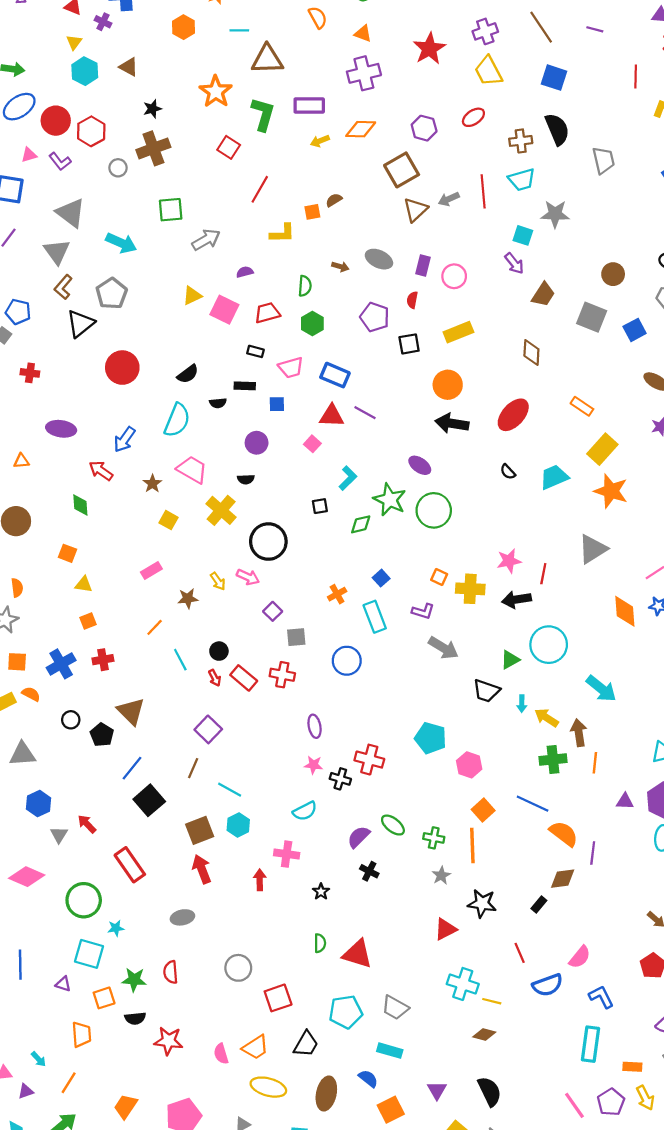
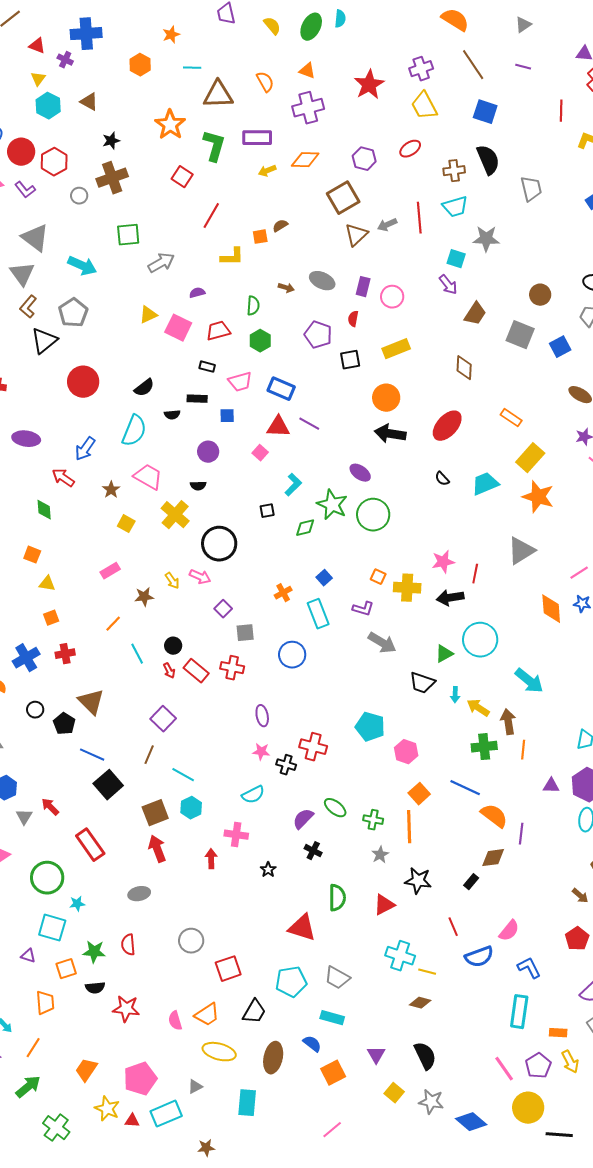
orange semicircle: (318, 17) -> (265, 82), moved
blue line: (132, 768) -> (92, 755), turned 75
green semicircle: (320, 943) -> (337, 898), moved, size x1.5

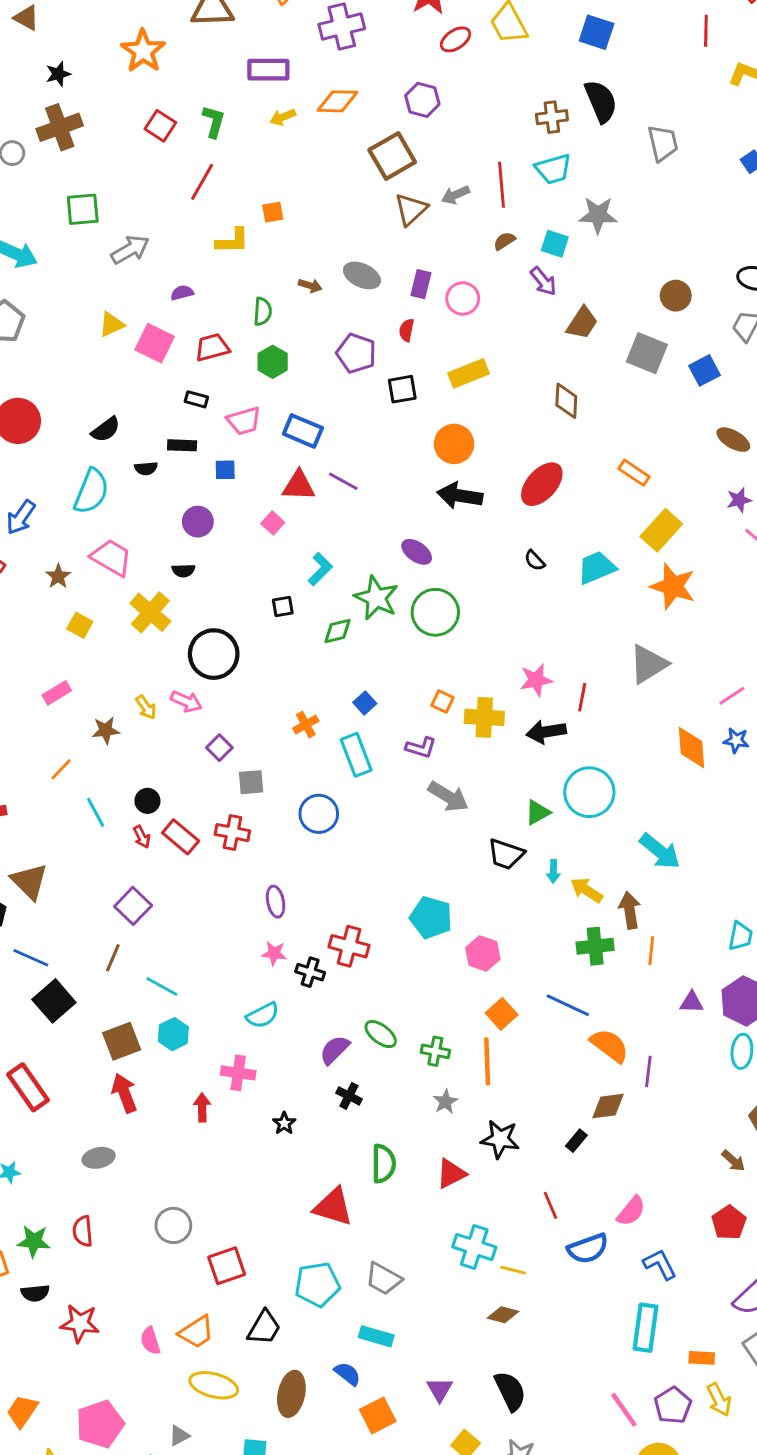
green L-shape: (214, 146) -> (214, 121), moved, size x0.7
red ellipse: (410, 149) -> (455, 39), moved
brown semicircle: (280, 226) -> (504, 241), moved

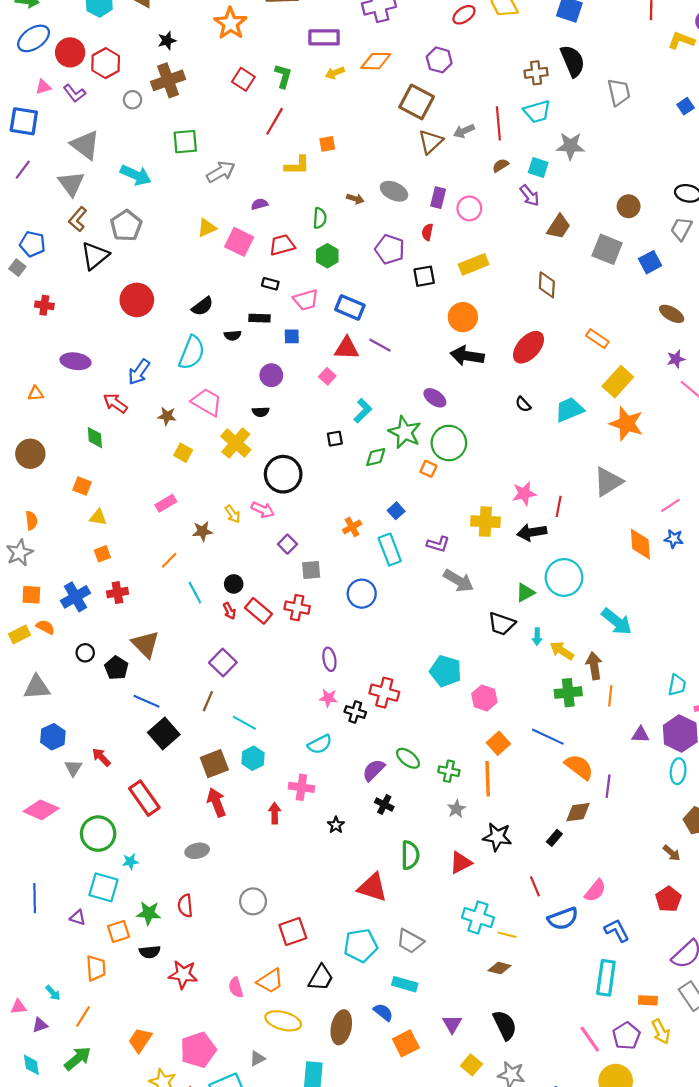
brown square: (392, 156) -> (417, 102), turned -32
brown star: (58, 576) -> (167, 416), turned -30
orange square: (443, 702) -> (428, 469), moved

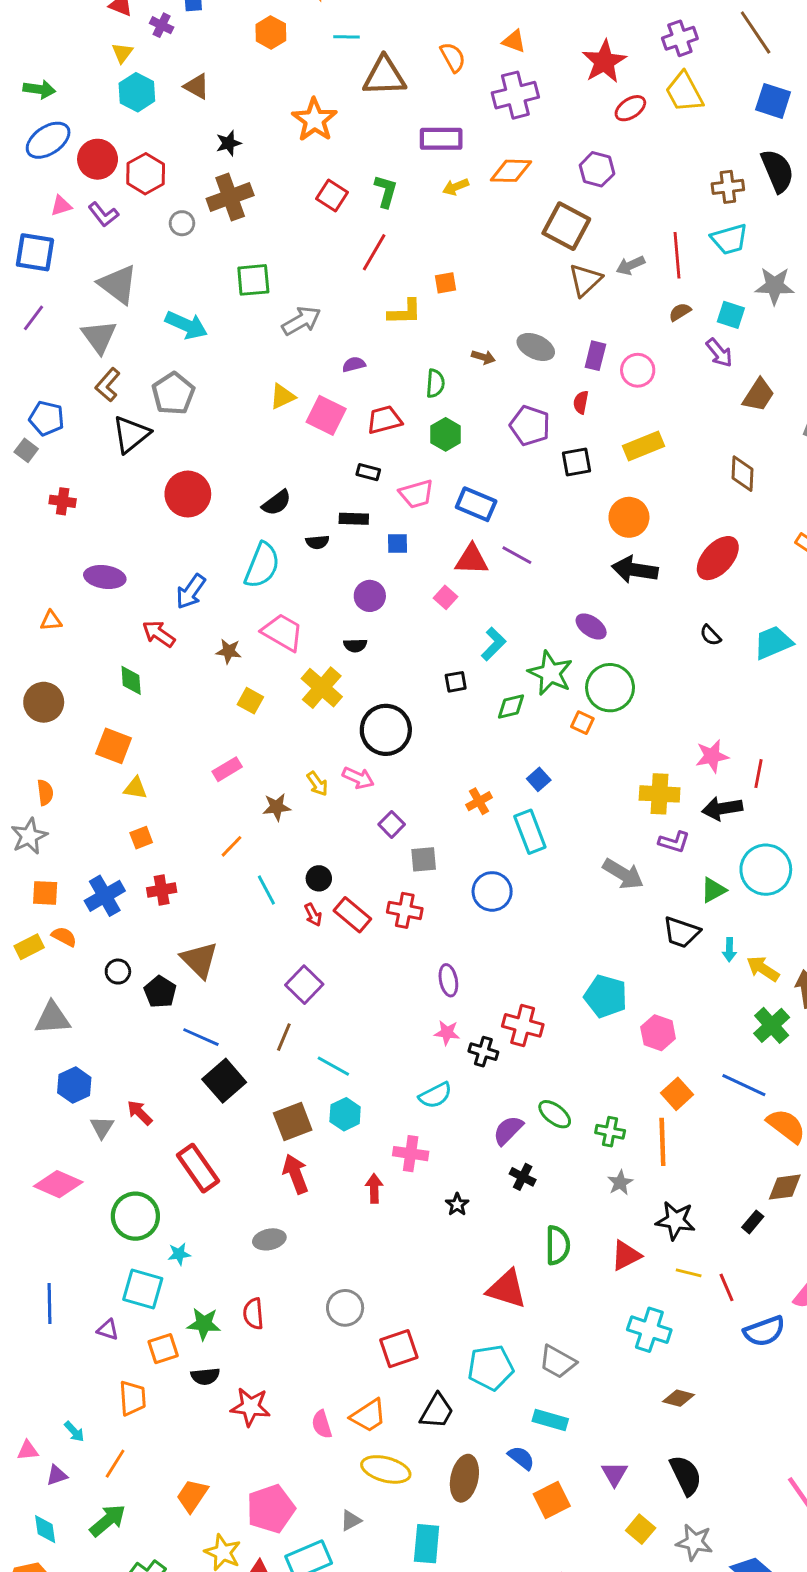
orange square: (82, 486) -> (114, 746), size x1.4
purple L-shape: (438, 544) -> (674, 842), moved
green cross: (568, 693) -> (772, 1025), turned -36
yellow line: (507, 935) -> (689, 1273), moved

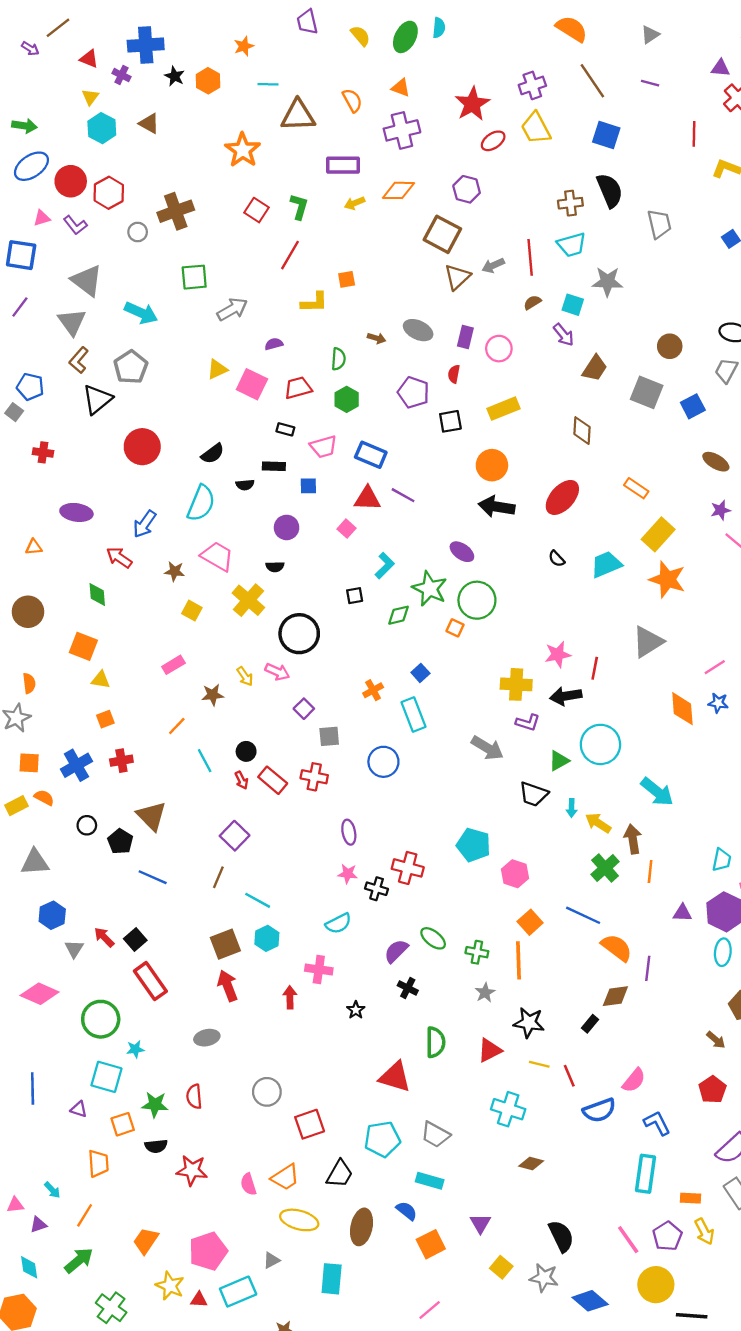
black star: (229, 143) -> (175, 76), moved, turned -30
black square: (224, 1081) -> (135, 940), moved, size x0.7
black semicircle: (686, 1475) -> (561, 1236), moved

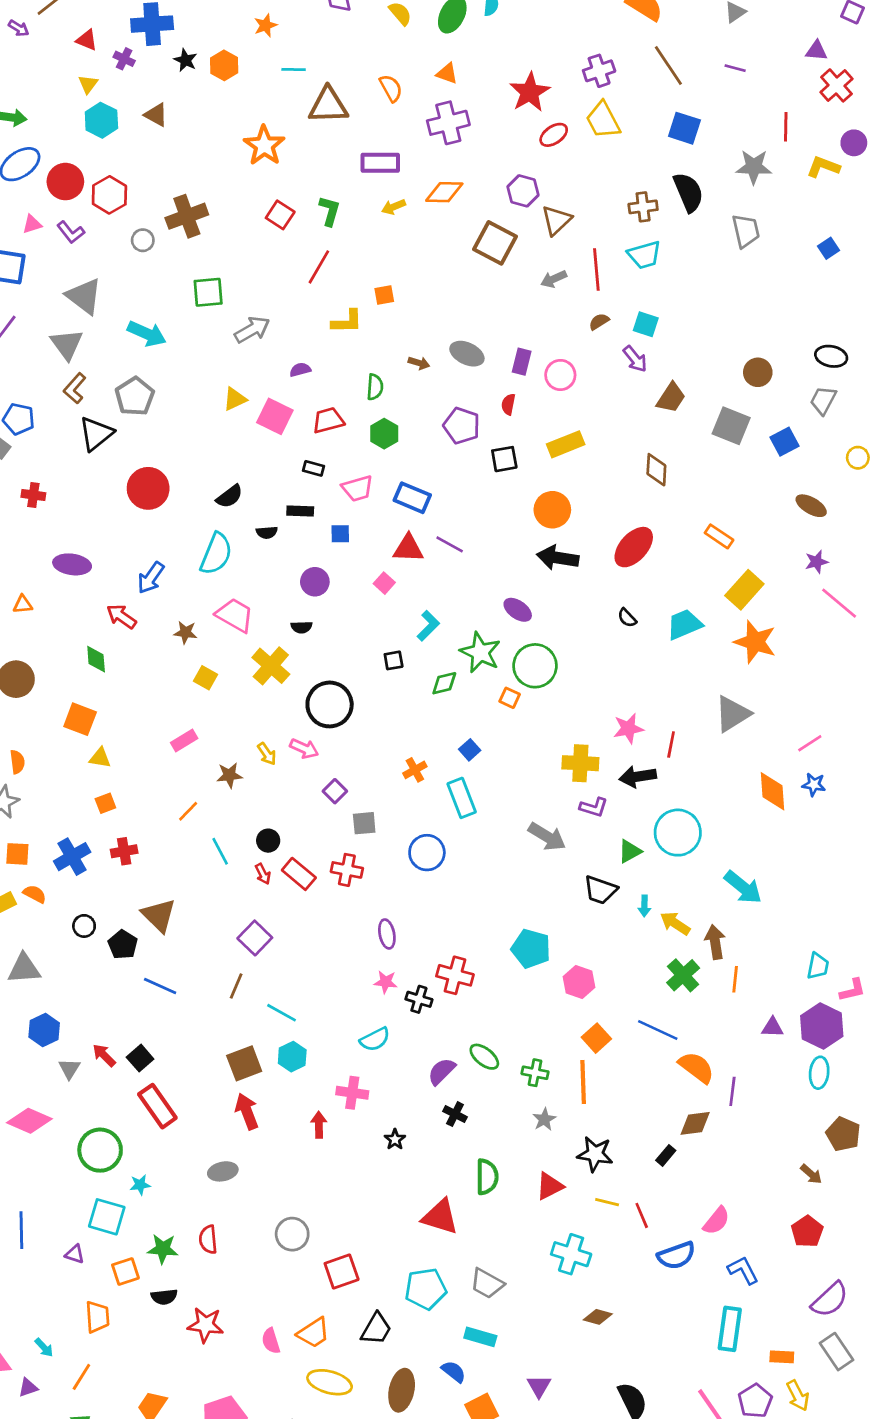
brown triangle: (457, 277) -> (556, 220), moved
gray star: (607, 282) -> (754, 167), moved

